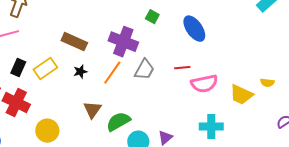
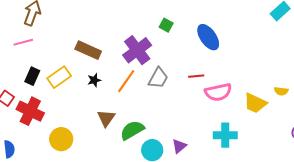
purple cross: (123, 42) -> (137, 50), turned 32

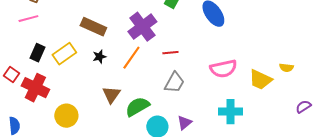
red line: (196, 76) -> (170, 53), moved
gray trapezoid: (158, 78) -> (174, 83), moved

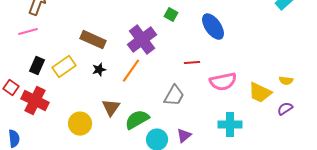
red line: (170, 53) -> (192, 63), moved
purple semicircle: (303, 107) -> (285, 109), moved
yellow circle: (66, 116) -> (80, 124), moved

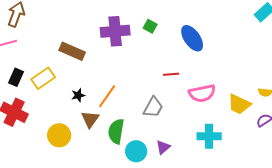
purple cross: (142, 40) -> (115, 31), moved, turned 32
black star: (99, 70) -> (78, 95), moved
orange line: (131, 71) -> (107, 96), moved
green semicircle: (137, 120) -> (116, 131), turned -50

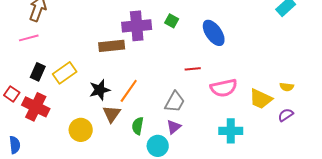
brown rectangle: (72, 51) -> (112, 46), moved, turned -30
black star: (78, 95) -> (100, 90), size x1.5
green semicircle: (116, 131) -> (138, 126), size x0.7
purple triangle: (163, 147) -> (174, 127), moved

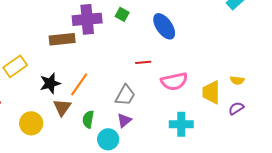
yellow trapezoid: (261, 99) -> (211, 92), turned 65

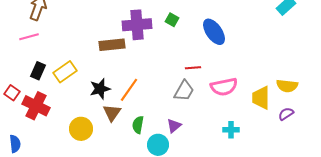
yellow semicircle: (237, 80) -> (287, 86), size x1.5
gray trapezoid: (125, 95) -> (184, 91), moved
cyan cross: (181, 124) -> (231, 130), size x0.7

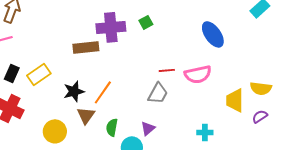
green square: (172, 20) -> (146, 22), turned 32
blue ellipse: (214, 32) -> (213, 34), moved
pink semicircle: (224, 87) -> (198, 74), moved

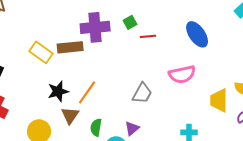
red line: (167, 70) -> (148, 36), moved
yellow rectangle: (39, 74) -> (41, 52), moved, turned 70

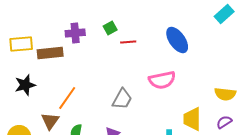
purple cross: (95, 27) -> (75, 33), size x0.7
yellow rectangle: (41, 52) -> (21, 44), moved, turned -40
black star: (58, 91) -> (25, 85), moved
yellow trapezoid: (219, 100) -> (192, 119), moved

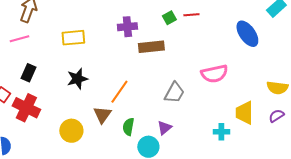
green square: (110, 28) -> (169, 18), moved
blue ellipse: (177, 40) -> (247, 34), moved
red line: (128, 42) -> (191, 15), moved
brown rectangle: (50, 53) -> (151, 47), moved

